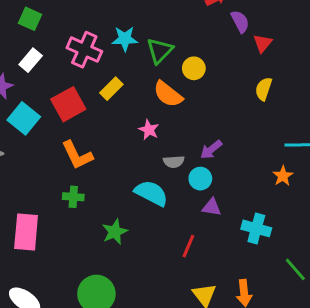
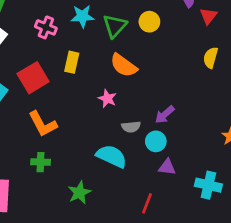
pink cross: (84, 50) -> (46, 27), size x0.7
yellow circle: (194, 68) -> (149, 22), moved
yellow rectangle: (111, 89) -> (72, 62), turned -30

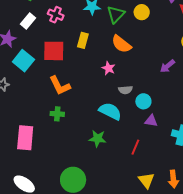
pink cross: (46, 27) -> (56, 15), moved
red square: (33, 78) -> (54, 51), turned 30
purple arrow: (165, 115) -> (167, 66), moved
green star: (79, 193) -> (98, 138), moved, turned 30

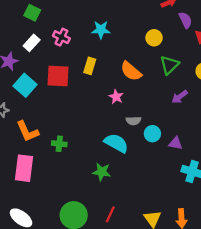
green triangle: (116, 14) -> (169, 65), moved
orange L-shape: (60, 86) -> (27, 131), moved
purple triangle: (151, 121) -> (176, 143), moved
red line: (135, 147) -> (110, 214), moved

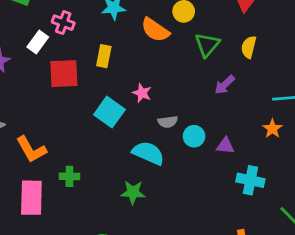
white rectangle: (32, 43) -> (38, 42), moved
orange semicircle: (131, 71) -> (155, 30), moved
cyan square: (25, 85) -> (109, 112), moved
green cross: (59, 144) -> (69, 176), moved

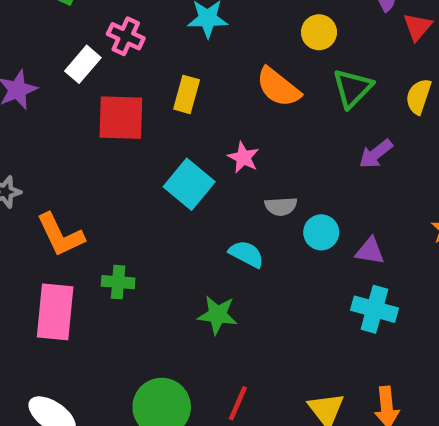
orange semicircle: (155, 30) -> (278, 87), moved
cyan semicircle: (148, 153) -> (246, 254), size x0.7
cyan cross: (250, 180) -> (375, 309), moved

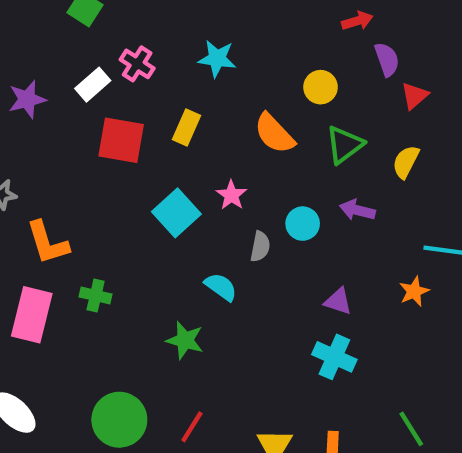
purple arrow: (376, 154) -> (357, 210), turned 44
gray semicircle: (281, 206) -> (260, 246), turned -84
cyan circle: (321, 232) -> (303, 224), moved

